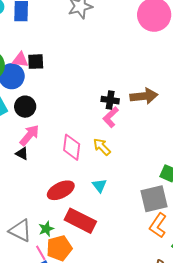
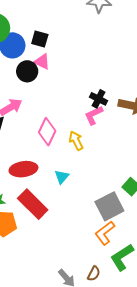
pink triangle: (20, 60) -> (42, 62), moved
black circle: (25, 107) -> (27, 71), moved
gray square: (154, 199) -> (109, 206), turned -32

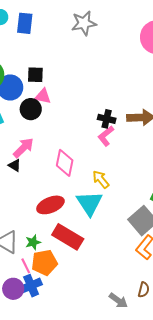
yellow arrow: (76, 141) -> (101, 179), moved
cyan triangle: (62, 177) -> (89, 203), size x1.8

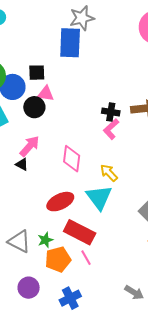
blue rectangle: (25, 23) -> (70, 43), moved, size x1.4
pink line: (26, 266) -> (86, 258), moved
blue cross: (31, 286) -> (70, 298), moved

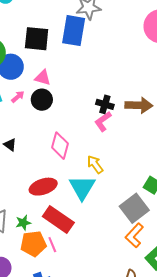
black square: (37, 73) -> (37, 39), moved, size x1.5
black circle: (34, 107) -> (42, 100), moved
pink arrow: (30, 146) -> (18, 97), moved, size x0.6
pink line: (86, 258) -> (52, 245), moved

